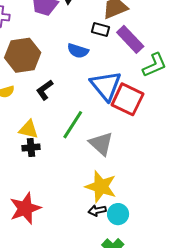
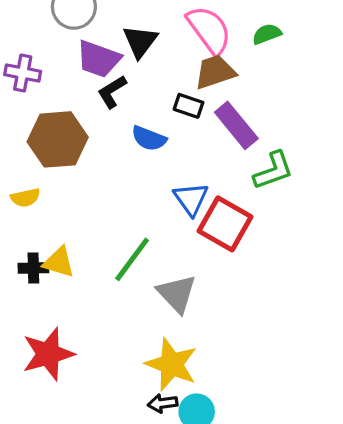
blue triangle: (106, 86) -> (191, 199), size x0.7
black L-shape: (45, 90) -> (112, 92), moved
black cross: (31, 147) -> (33, 268), moved
red star: (25, 208) -> (48, 354), moved

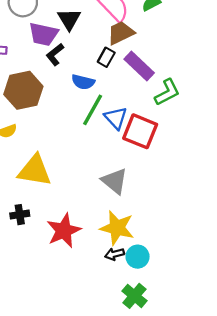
black rectangle: (189, 106) -> (106, 57), turned -72
green line: (132, 259) -> (93, 110), moved
yellow triangle: (59, 262) -> (35, 171), size x1.6
black cross: (33, 268) -> (20, 215), moved
red star: (48, 354) -> (64, 231), moved

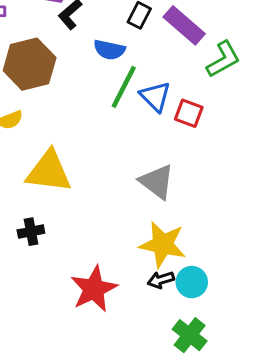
red square: (140, 131) -> (189, 113), size x0.6
red star: (64, 231) -> (94, 289), moved

